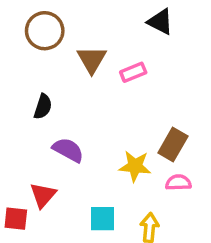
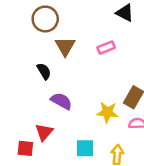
brown triangle: (92, 60) -> (65, 46), moved
black semicircle: (43, 107) -> (44, 71), turned -49

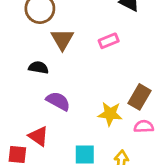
black semicircle: (44, 71) -> (38, 67), turned -49
red triangle: (44, 132) -> (38, 136), turned -36

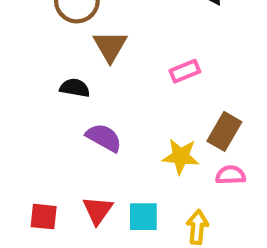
pink rectangle: (109, 41) -> (185, 71), moved
red triangle: (38, 136) -> (98, 210), moved, turned 30

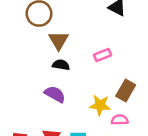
black semicircle: (75, 88) -> (61, 65), moved
pink semicircle: (231, 175) -> (120, 120), moved

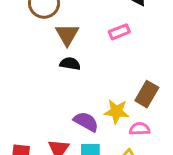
pink rectangle: (103, 55) -> (119, 32), moved
purple semicircle: (55, 94) -> (86, 122), moved

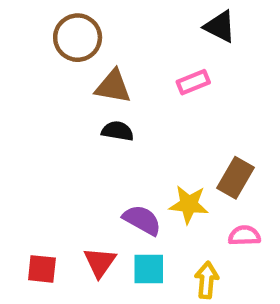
brown triangle: (67, 35) -> (113, 87), turned -50
pink semicircle: (140, 129) -> (244, 236), moved

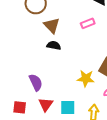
brown triangle: (113, 87) -> (52, 25), turned 36
purple semicircle: (142, 220) -> (36, 82), moved, turned 36

